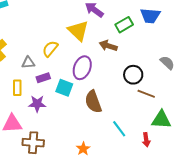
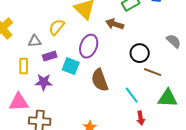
cyan line: (119, 129) -> (132, 95), moved
red arrow: (146, 140) -> (141, 118), moved

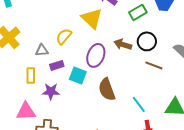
brown arrow: (115, 24) -> (123, 44), moved
black circle: (140, 53) -> (147, 41), moved
brown line: (153, 72) -> (154, 65), moved

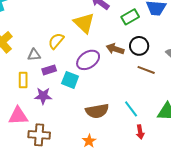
purple ellipse: (96, 55) -> (88, 60), turned 35
brown semicircle: (107, 89) -> (97, 111), moved, turned -80

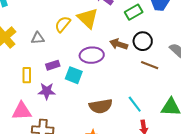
yellow semicircle: (56, 41) -> (63, 24), moved
gray triangle: (34, 55) -> (38, 38), moved
purple ellipse: (88, 60) -> (92, 55), turned 30

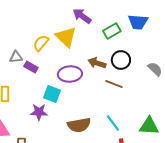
purple rectangle: (53, 65) -> (31, 67), moved, turned 48
brown line: (150, 65) -> (114, 84), moved
purple star: (47, 91) -> (39, 112), moved

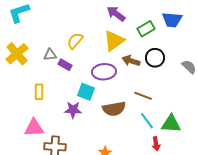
yellow triangle: (66, 37) -> (114, 41), moved, turned 40
brown line: (114, 84) -> (143, 96), moved
brown semicircle: (79, 125) -> (114, 109), moved
green triangle: (149, 126) -> (171, 124), moved

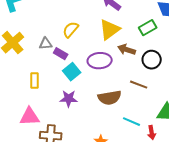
green rectangle: (146, 29) -> (148, 28), moved
black circle: (155, 58) -> (152, 60), moved
cyan square: (86, 92) -> (72, 72), moved, turned 30
cyan line: (147, 121) -> (132, 122), moved, turned -30

